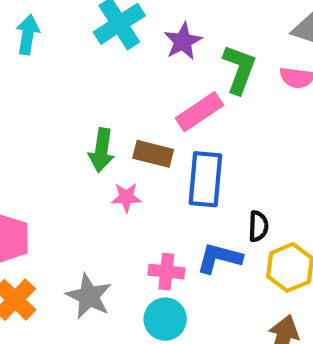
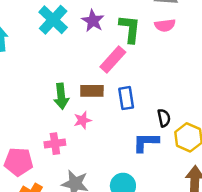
blue rectangle: (205, 179) -> (126, 98), size x0.7
pink cross: (166, 272) -> (55, 144), moved

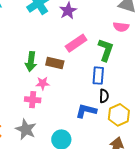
green L-shape: (130, 29) -> (106, 50), moved
blue rectangle: (126, 98) -> (98, 76), moved
pink cross: (55, 144) -> (33, 100), moved

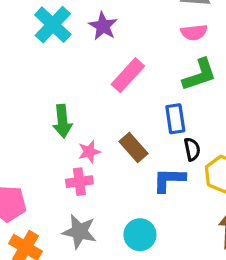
green L-shape: (106, 50) -> (199, 75), moved, turned 65
brown rectangle: (55, 63) -> (134, 147), moved, turned 48

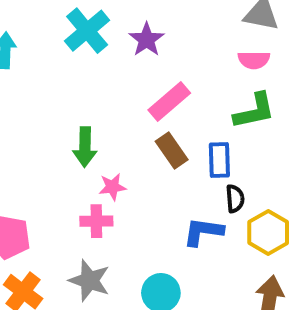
brown rectangle: (134, 147) -> (172, 151), moved

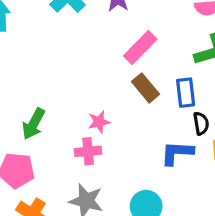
green arrow: (85, 147) -> (33, 124), moved, turned 32

